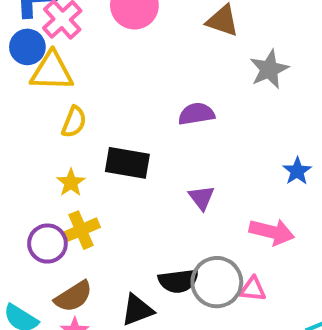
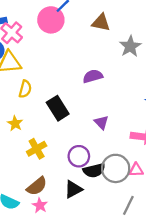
black rectangle: (127, 163) -> (58, 108), turned 55
yellow star: (71, 183) -> (15, 123), moved
purple circle: (47, 244) -> (79, 156), moved

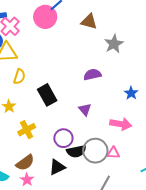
purple semicircle: (93, 76) -> (92, 75), moved

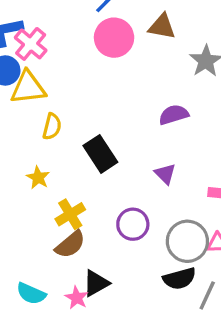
pink circle: (45, 17) -> (114, 38), moved
black semicircle: (76, 151) -> (179, 279), moved
brown semicircle: (25, 163) -> (70, 244), moved
black triangle: (57, 167) -> (96, 283), moved

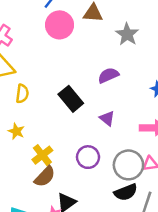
black rectangle: (100, 154) -> (71, 99), moved

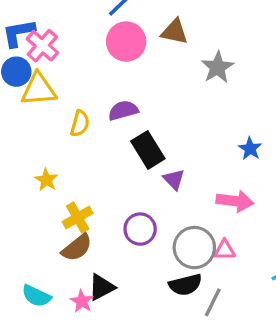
purple semicircle: (108, 75) -> (123, 110), moved
yellow semicircle: (22, 94) -> (80, 123), moved
black rectangle: (71, 99) -> (148, 150), moved

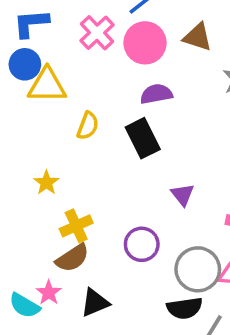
pink cross: (42, 46) -> (97, 33), moved
purple semicircle: (123, 110) -> (156, 94), moved
black rectangle: (148, 150) -> (143, 138), moved
pink star: (82, 301) -> (49, 293), moved

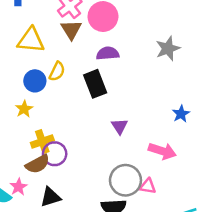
brown triangle: (198, 37) -> (71, 30), moved, turned 35
blue circle: (25, 64) -> (35, 81), moved
purple circle: (142, 244) -> (55, 154), moved

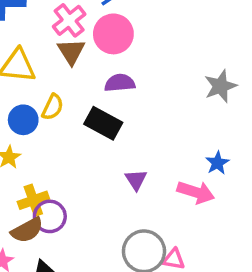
gray star: (168, 49) -> (220, 86), moved
black rectangle: (95, 84) -> (103, 123), turned -40
pink arrow: (162, 151) -> (196, 192), moved

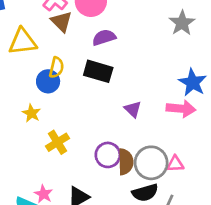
blue circle: (23, 120) -> (48, 81), moved
blue star: (217, 163) -> (193, 82), size x1.5
purple circle: (50, 216) -> (108, 155), moved
brown semicircle: (27, 230) -> (126, 162), moved, turned -50

